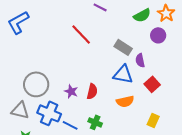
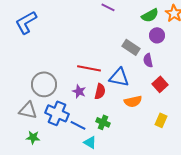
red line: (81, 34) -> (89, 68), moved, turned -35
purple circle: (158, 35) -> (157, 35), moved
blue triangle: (123, 74) -> (119, 77), moved

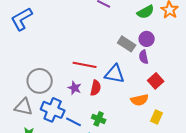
purple circle: (157, 35) -> (147, 39), moved
orange semicircle: (133, 101) -> (140, 100), moved

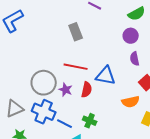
purple circle: (147, 39) -> (131, 36), moved
gray rectangle: (127, 44) -> (76, 32), moved, turned 36
gray circle: (40, 81) -> (44, 83), moved
gray triangle: (24, 107) -> (15, 109), turned -36

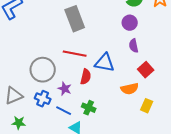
gray rectangle: (76, 32) -> (75, 19), size x1.4
purple star: (66, 90) -> (65, 89), moved
blue cross: (44, 112) -> (43, 99), size x0.7

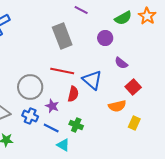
purple circle: (130, 23) -> (105, 38), moved
purple semicircle: (134, 46) -> (121, 63), turned -40
blue triangle: (105, 63) -> (92, 80), turned 30

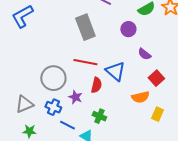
blue line: (51, 128) -> (67, 125), moved

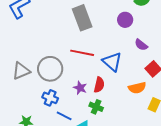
red semicircle: (96, 85) -> (99, 85), moved
purple star: (75, 97) -> (80, 88), moved
gray triangle: (24, 104) -> (21, 71), moved

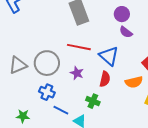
purple semicircle: (141, 45) -> (126, 32), moved
red semicircle: (99, 85) -> (105, 79), moved
purple star: (80, 88) -> (77, 73), moved

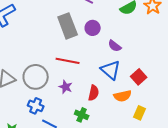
purple circle: (122, 14) -> (93, 28), moved
blue triangle: (109, 56) -> (111, 70), moved

